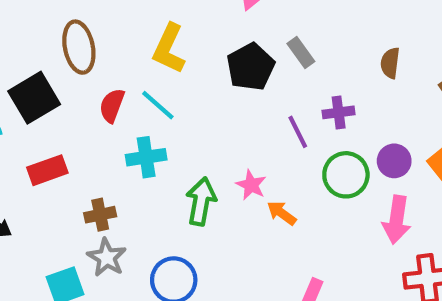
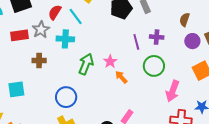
purple circle: (394, 161) -> (192, 41), moved
gray star: (107, 257) -> (41, 30), moved

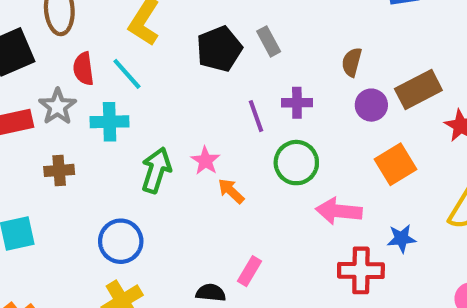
red semicircle: (55, 12) -> (83, 69), turned -35
pink arrow: (173, 91) -> (339, 211), turned 80

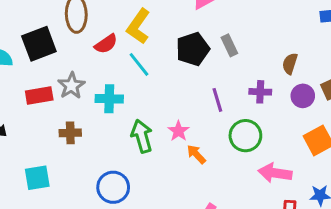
red semicircle: (83, 69) -> (106, 44), moved, turned -120
cyan line: (127, 74) -> (139, 64), moved
purple cross: (297, 103) -> (260, 92), moved
green arrow: (156, 170) -> (142, 136), turned -36

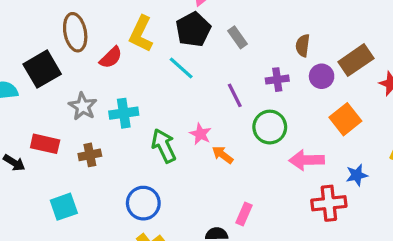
black pentagon: (193, 49) -> (193, 29), moved
cyan line: (139, 64) -> (181, 68), moved
red rectangle: (39, 96) -> (45, 144), moved, turned 32

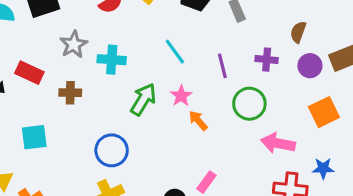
cyan line: (181, 68) -> (175, 52), moved
green arrow: (164, 146) -> (143, 99), turned 44

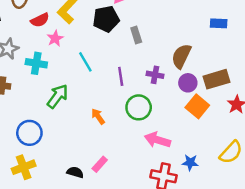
brown semicircle: (298, 32) -> (181, 56), size x1.5
pink star: (181, 96) -> (55, 38), moved
orange square: (324, 112) -> (197, 106), moved, turned -30

